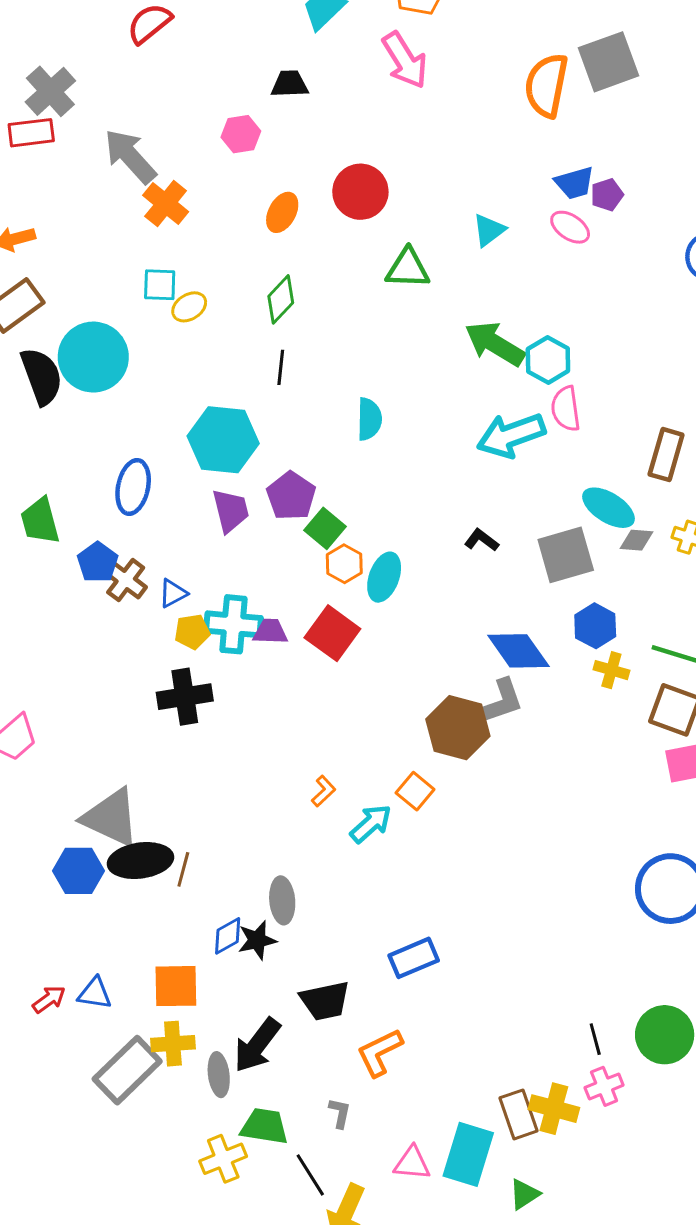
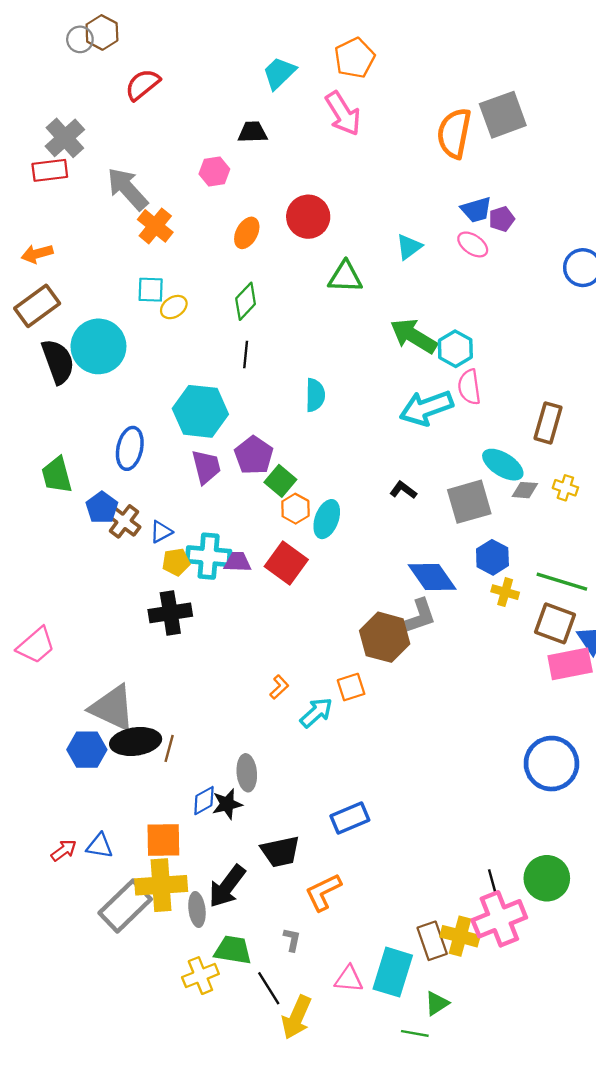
orange square: (415, 791) -> (351, 687), turned 32
yellow cross: (173, 1044) -> (161, 885), size x1.5
pink cross: (604, 1086) -> (499, 919), size x1.8

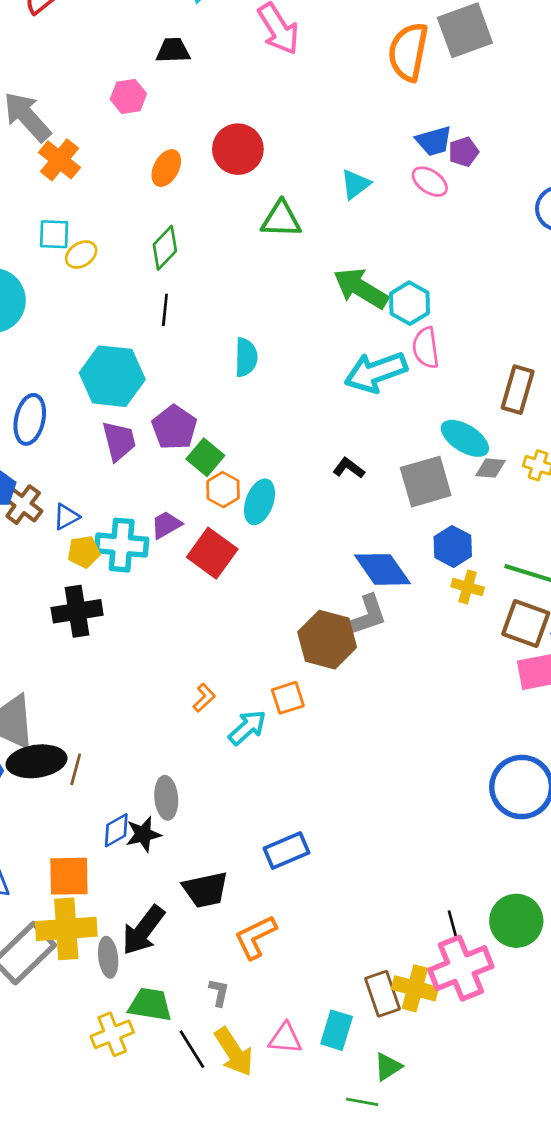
purple trapezoid: (238, 562) -> (166, 525), moved, turned -32
cyan rectangle: (393, 972) -> (337, 1030), size x0.7
yellow arrow: (297, 1017) -> (234, 1052), moved, turned -57

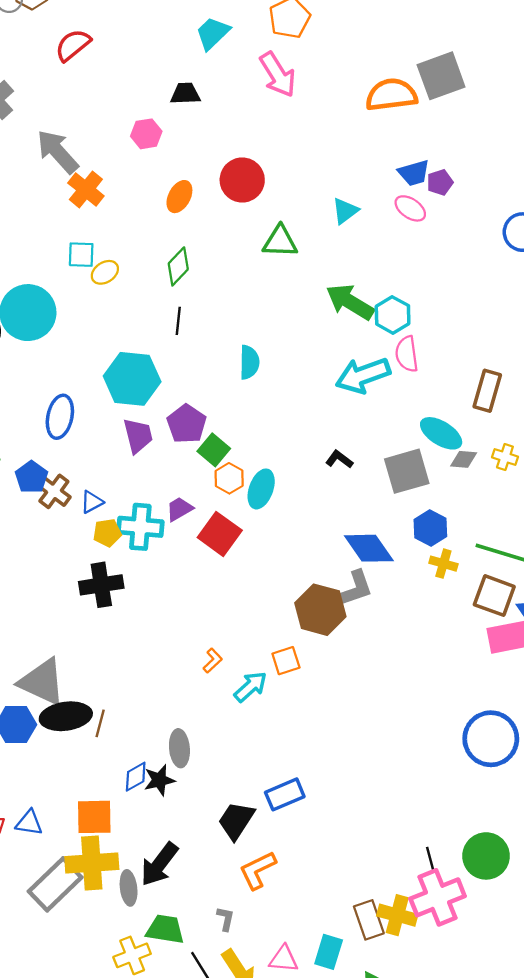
orange semicircle: (408, 52) -> (391, 95), turned 72
black trapezoid: (205, 890) -> (236, 820), moved, turned 135

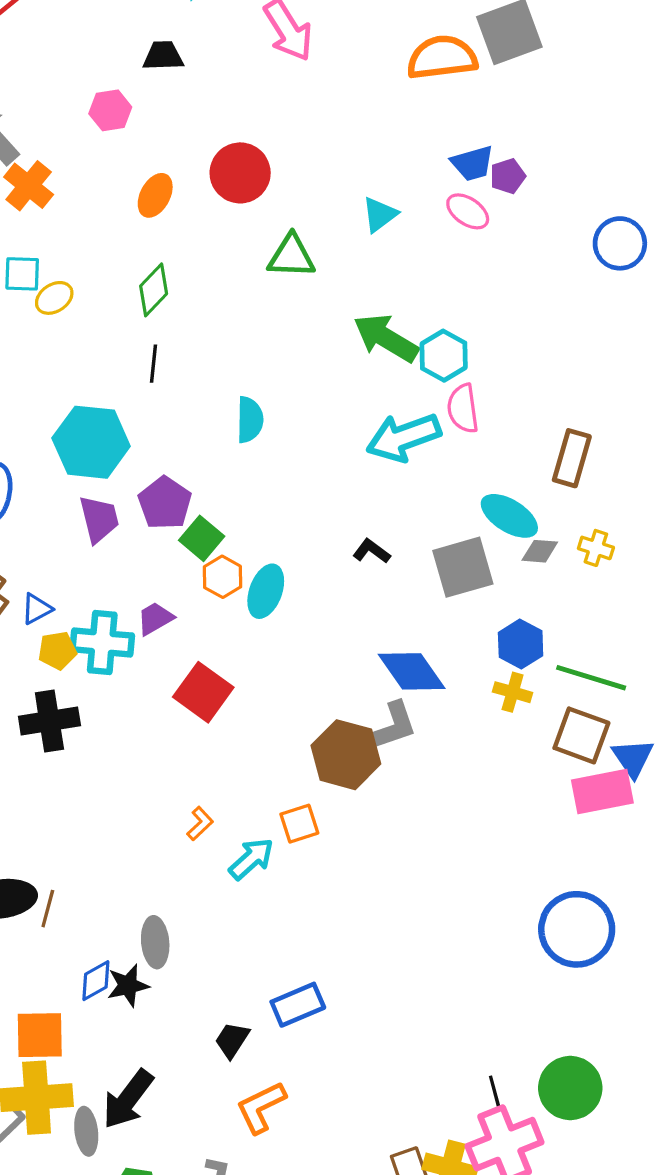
blue hexagon: (430, 528) -> (521, 644), moved
red square: (220, 534) -> (203, 692), moved
black trapezoid: (236, 820) -> (232, 1040), size x0.7

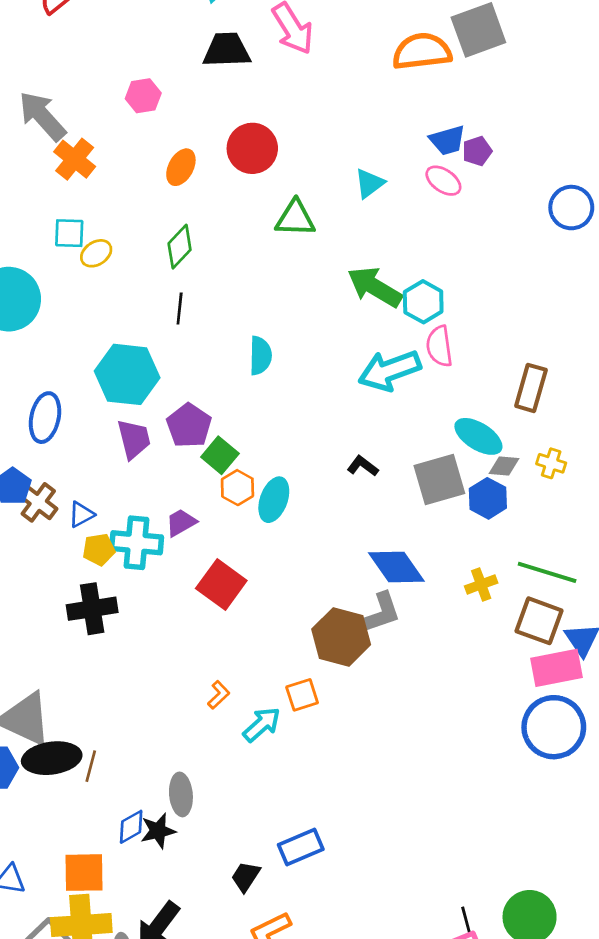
black trapezoid: (163, 56) -> (227, 50), moved, size x1.4
blue hexagon: (521, 644) -> (488, 498), moved
yellow cross: (513, 692) -> (481, 584), turned -36
blue circle: (577, 929) -> (554, 727), moved

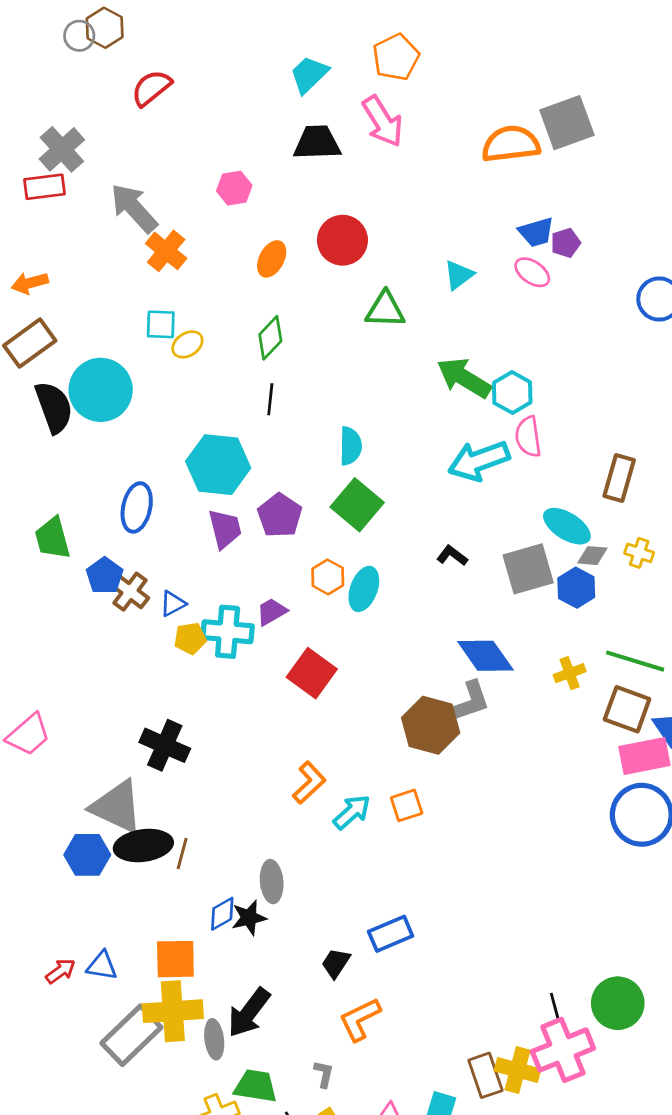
green square: (220, 455) -> (357, 505), moved, size x1.4
black cross: (92, 609) -> (165, 745), moved, turned 33
orange L-shape: (219, 695) -> (309, 783), size x1.5
orange square: (302, 695) -> (407, 805), moved

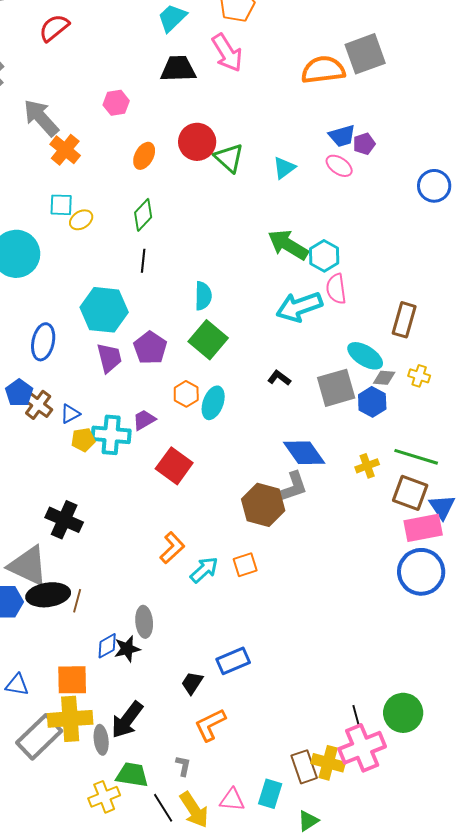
green triangle: (385, 310) -> (229, 158), moved, turned 40

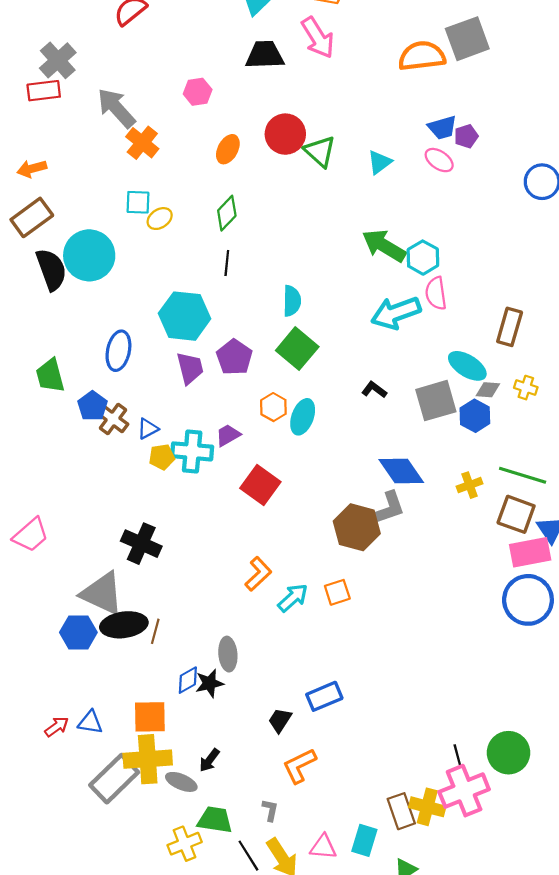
black arrow: (127, 720) -> (209, 760), size x0.6
gray ellipse: (101, 740) -> (181, 782), turned -60

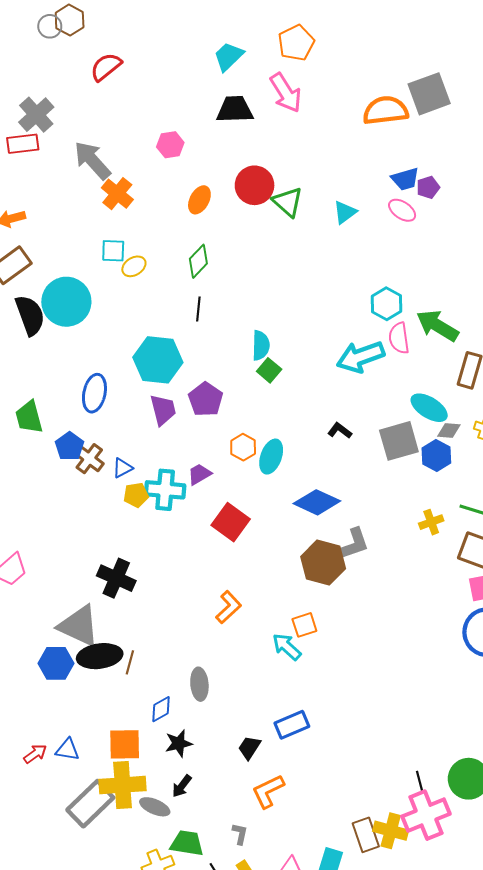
green arrow: (384, 246) -> (437, 326), moved
green square: (297, 349) -> (269, 370), moved, size x0.6
blue diamond: (401, 471) -> (317, 502), moved, turned -30
cyan arrow: (293, 598) -> (287, 647), moved, turned -96
black star: (209, 683) -> (179, 743), moved

